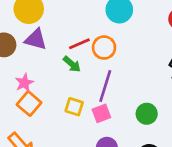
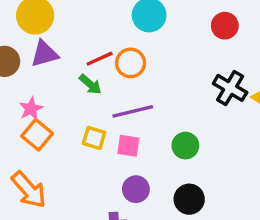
purple triangle: (36, 39) -> (44, 54), turned -30
purple line: (105, 86) -> (133, 111), turned 60
pink square: (101, 113) -> (128, 146), turned 30

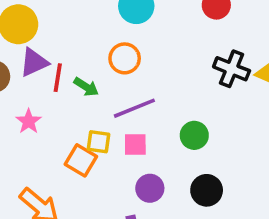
red line: (100, 59) -> (58, 78), moved, turned -48
orange square: (37, 135) -> (81, 160), moved

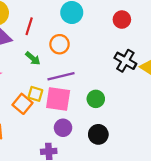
red line: (58, 78) -> (29, 26), moved
pink square: (135, 145) -> (58, 99), size x1.6

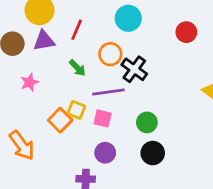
black cross: (125, 61) -> (134, 69), moved
pink square: (58, 99) -> (103, 118), size x0.6
black circle: (98, 134) -> (153, 153), moved

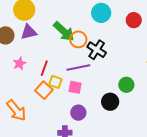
cyan circle: (128, 18) -> (101, 13), moved
red line: (77, 30) -> (44, 68), moved
green arrow: (77, 68) -> (64, 31), moved, size x1.6
green circle: (147, 122) -> (126, 85), moved
black circle: (153, 153) -> (110, 102), moved

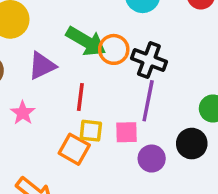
purple triangle: (29, 32) -> (42, 66), moved
purple line: (78, 67) -> (148, 101), moved, turned -55
red line: (44, 68) -> (80, 97), moved
purple circle: (78, 113) -> (152, 159), moved

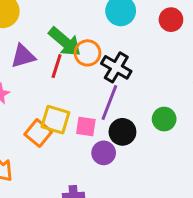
red line: (80, 97) -> (57, 66), moved
yellow square: (91, 131) -> (55, 120), size x1.4
black circle: (192, 144) -> (122, 132), moved

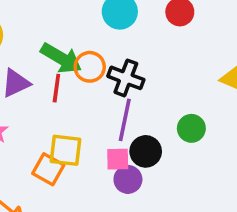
pink square: (86, 126) -> (118, 159), moved

